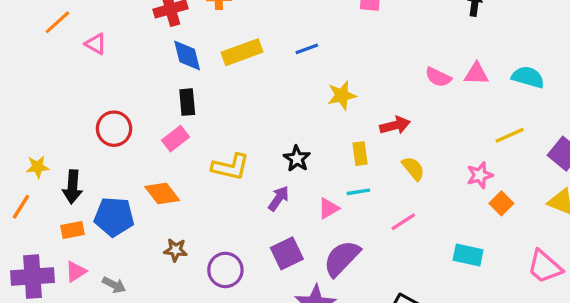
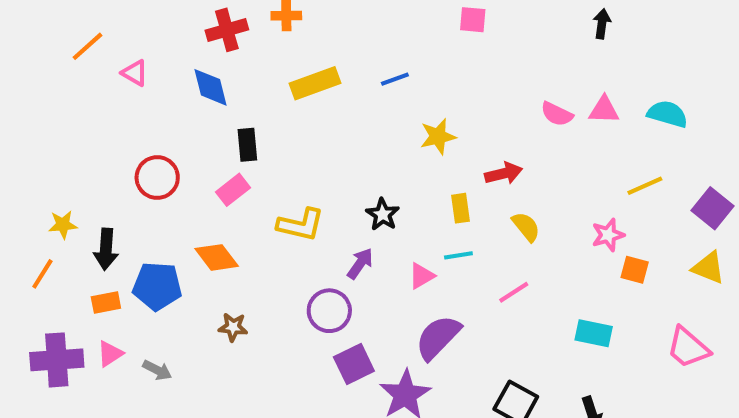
blue diamond: (187, 55) -> (210, 87), moved
orange square: (501, 203) -> (635, 270), turned -30
purple square: (287, 253) -> (354, 364), moved
purple circle: (225, 270) -> (329, 311), moved

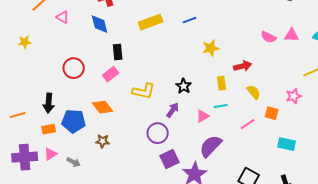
yellow star: (63, 225) -> (25, 42), moved
orange square: (635, 270) -> (272, 113), moved
orange line: (42, 274) -> (18, 115), turned 42
brown star: (233, 327) -> (103, 141), moved

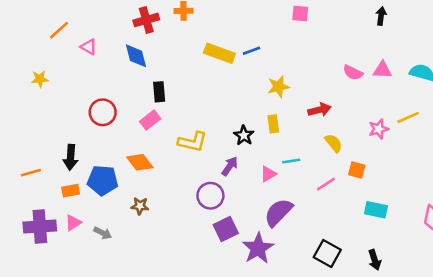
yellow rectangle: (151, 22) -> (219, 53), moved, turned 40
yellow rectangle: (222, 83) -> (273, 124), moved
pink star: (294, 96) -> (379, 129), moved

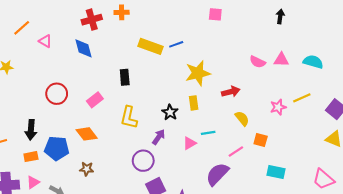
yellow star: (278, 87) -> (198, 73), size x1.4
black rectangle: (159, 92) -> (125, 77), moved
yellow L-shape: (192, 142) -> (129, 117), turned 90
purple semicircle: (278, 212) -> (217, 174), moved

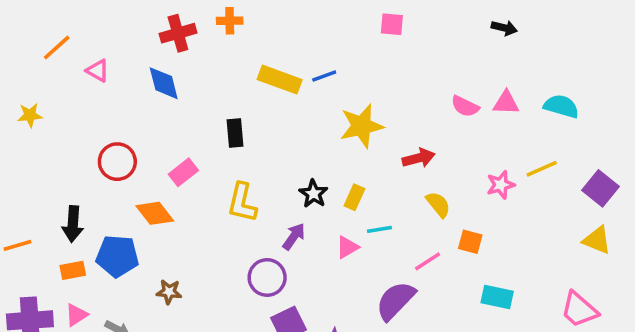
black arrow: (280, 16) -> (504, 28), turned 96
yellow rectangle: (194, 103) -> (354, 197), moved, turned 32
orange diamond: (87, 134) -> (155, 213), moved

